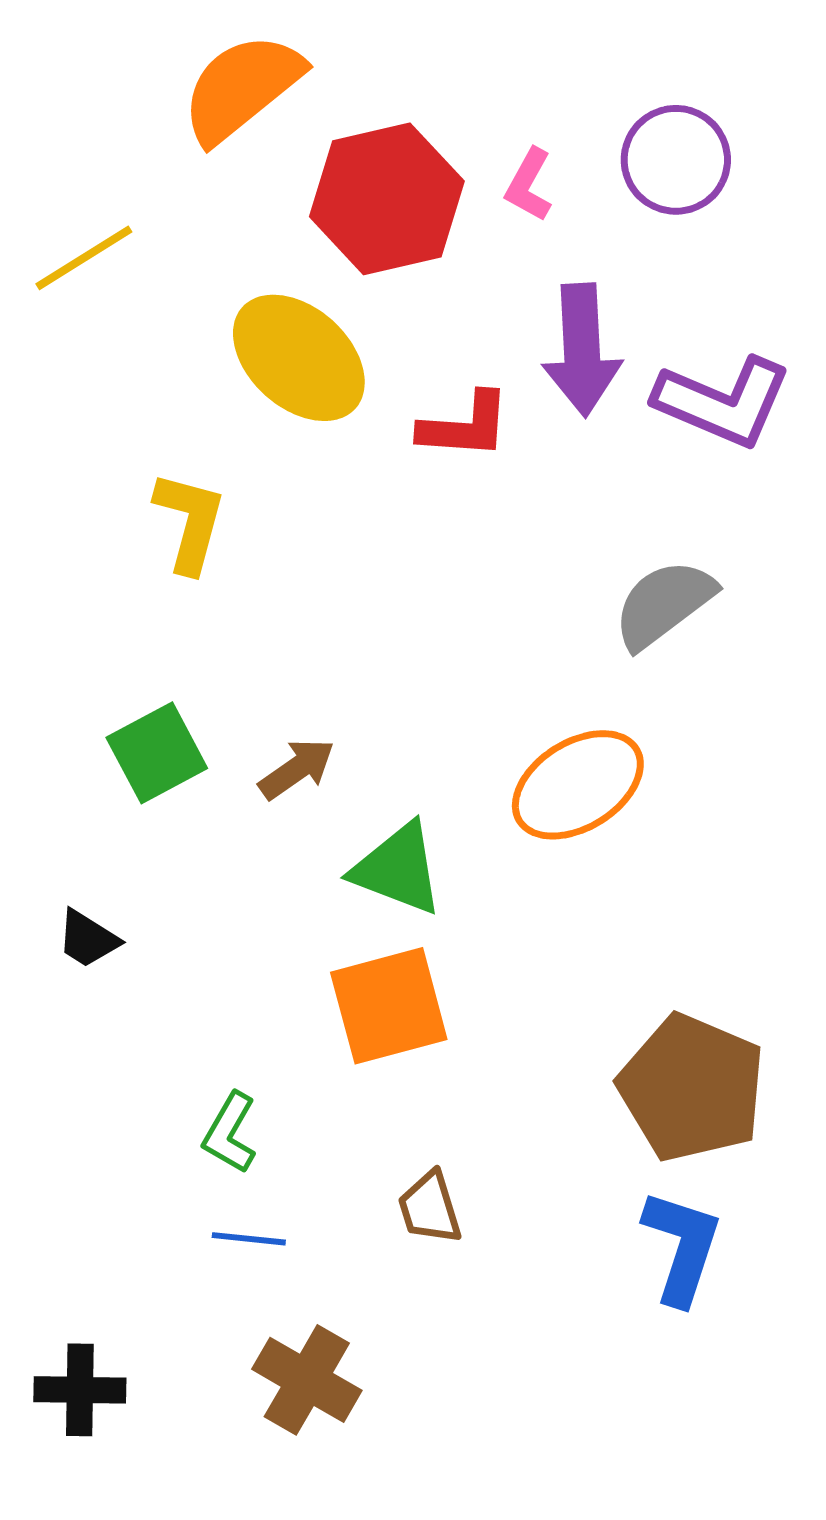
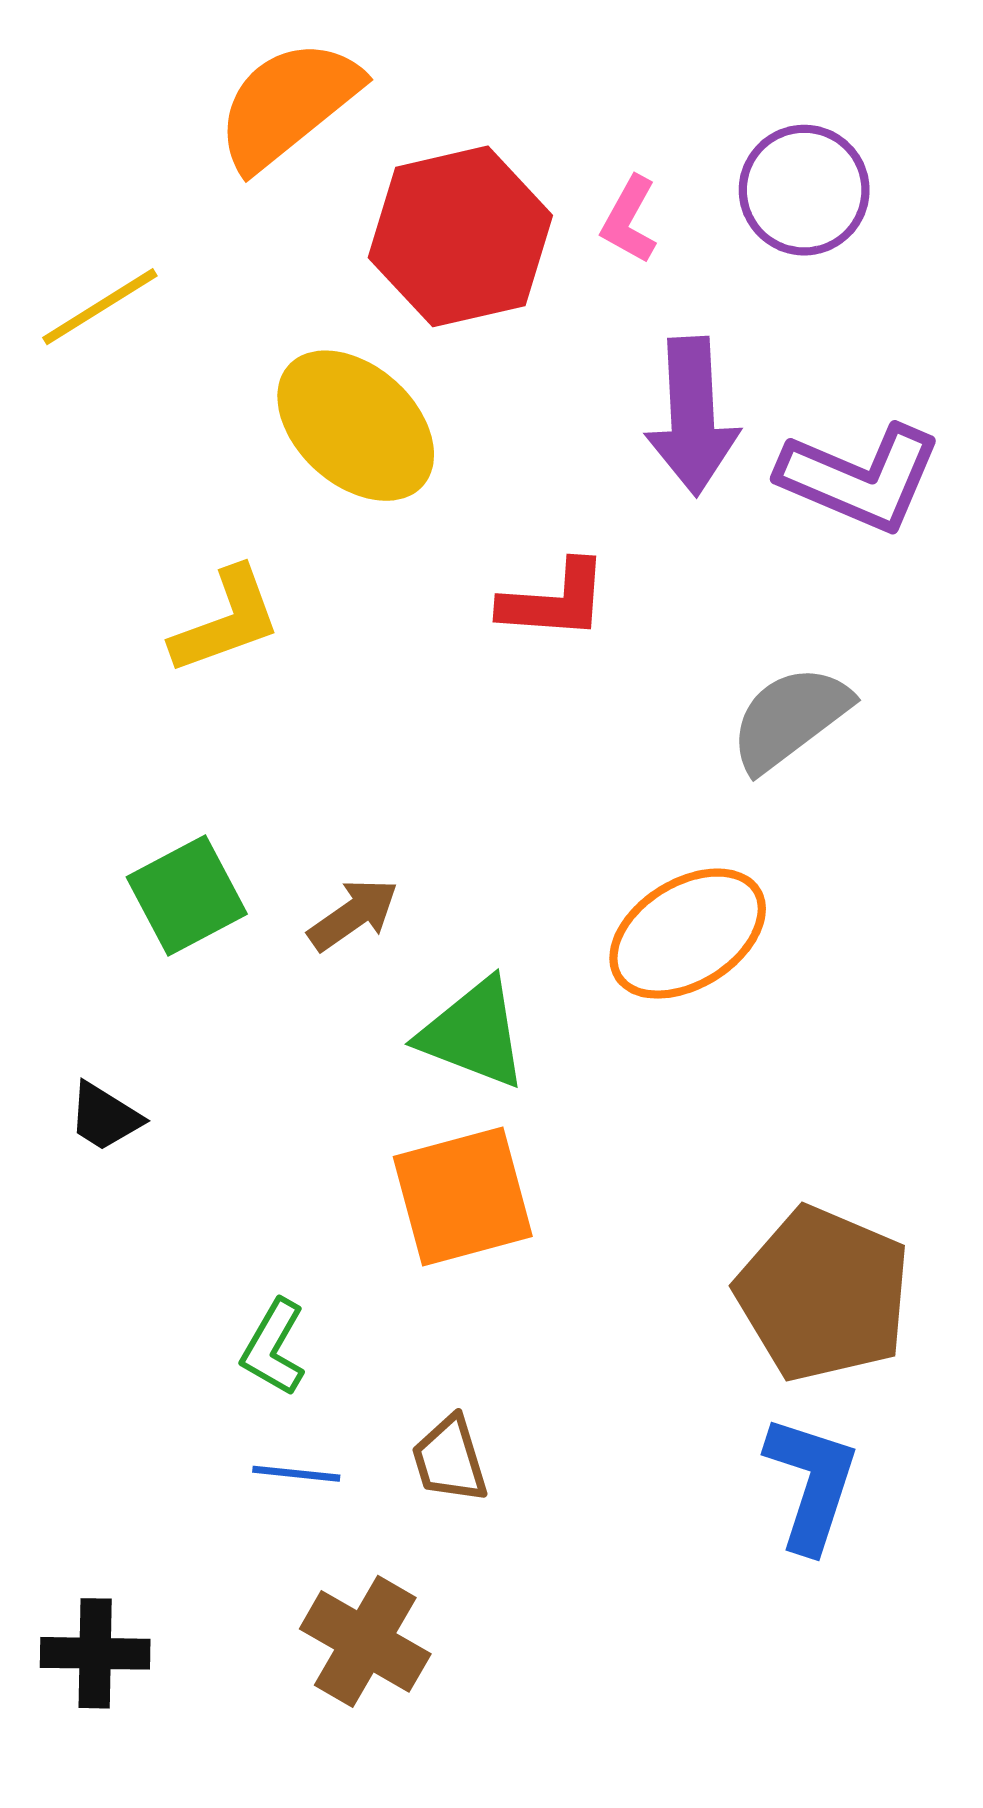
red L-shape: (465, 426) -> (554, 600), moved
yellow L-shape: (190, 522) -> (226, 621), turned 55
brown trapezoid: (430, 1208) -> (450, 1459), moved

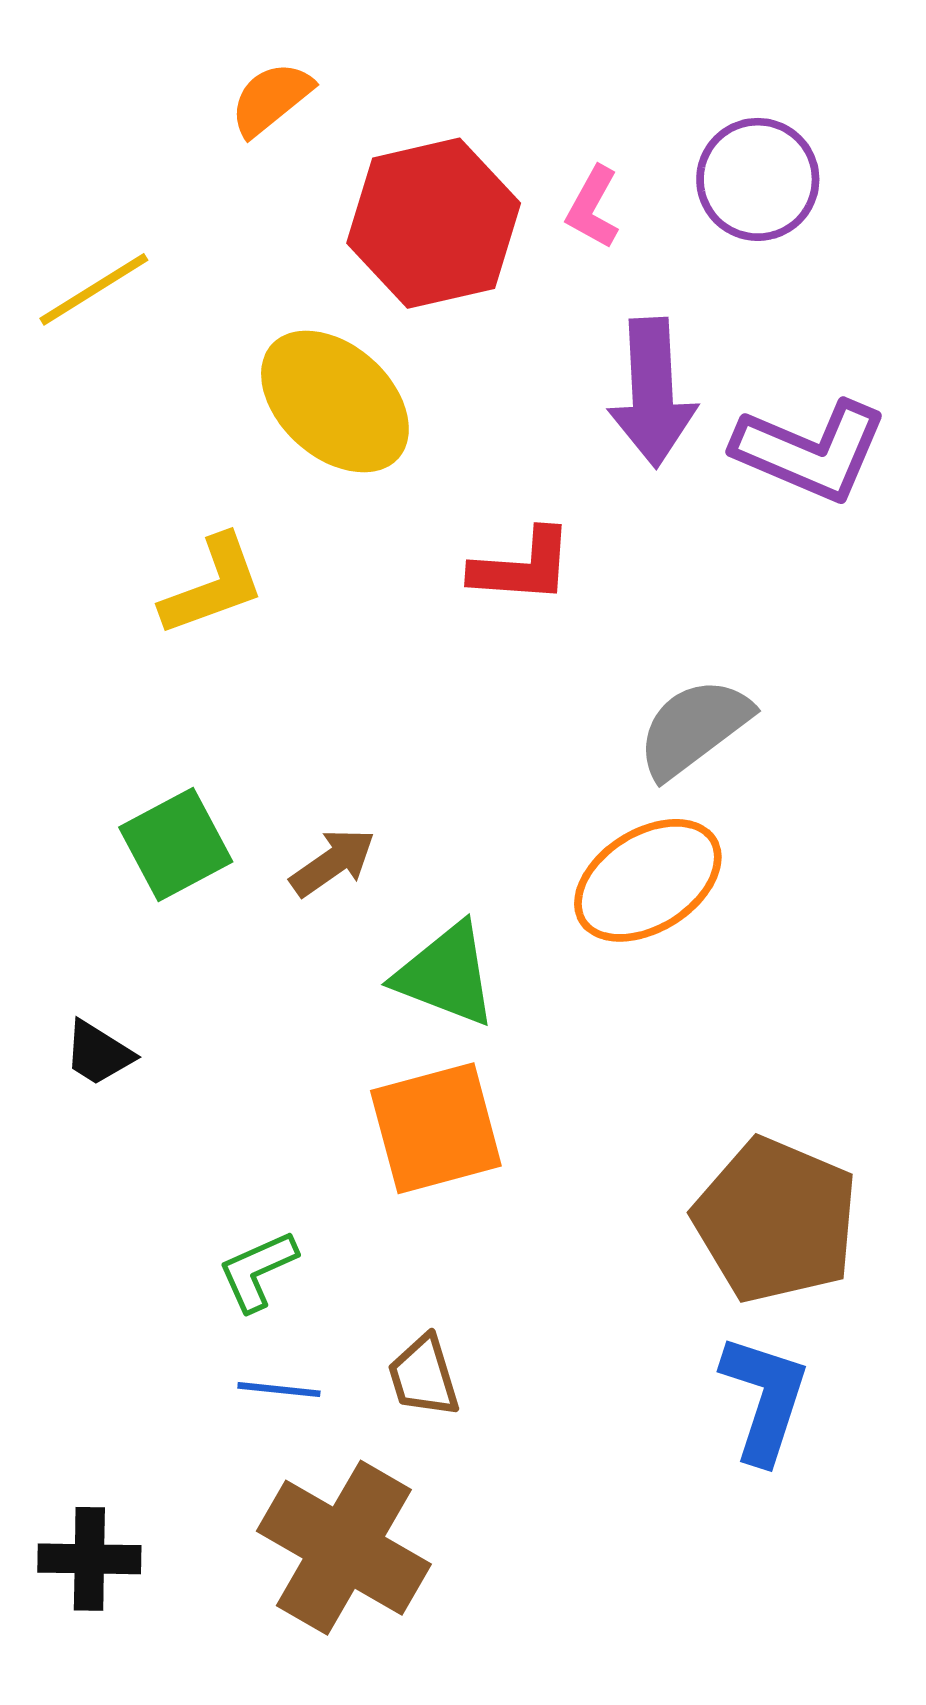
orange semicircle: (288, 104) -> (271, 99), size x0.6
gray semicircle: (790, 718) -> (694, 728), moved
green L-shape: (274, 1348) -> (258, 1271), turned 36
brown cross: (365, 1641) -> (344, 1548), size x1.4

